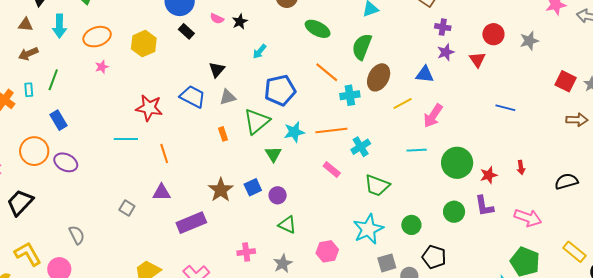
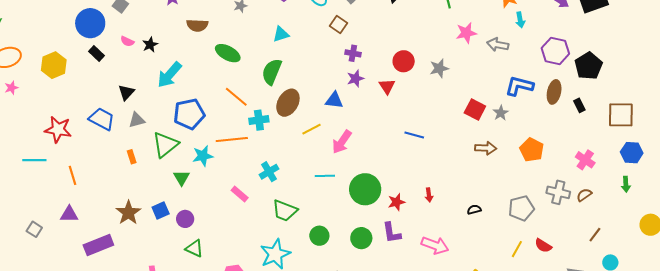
cyan arrow: (260, 51) -> (169, 75), size x1.8
orange line: (331, 130) -> (232, 139), moved
black semicircle: (566, 181) -> (474, 210), size x0.6
green circle: (411, 225) -> (319, 236), moved

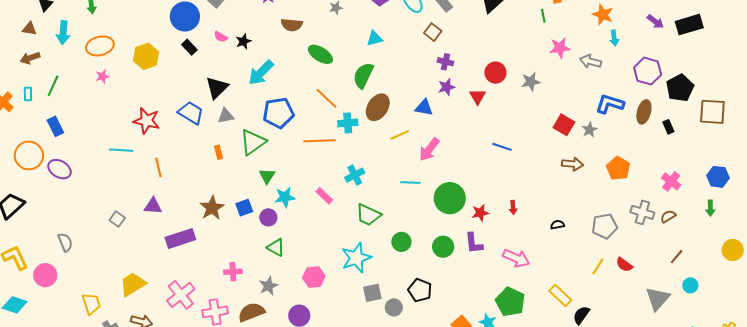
black triangle: (126, 92) -> (217, 88), size x1.4
brown square: (621, 115) -> (712, 112), moved
cyan star: (203, 156) -> (285, 197), moved

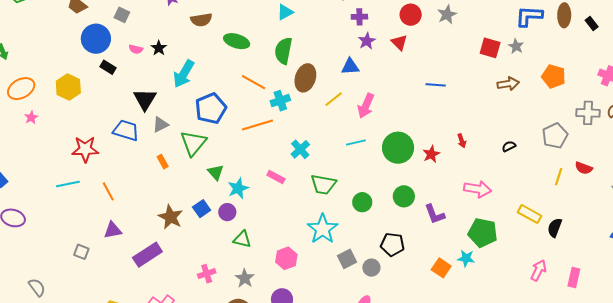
purple L-shape: (474, 243) -> (435, 214), moved

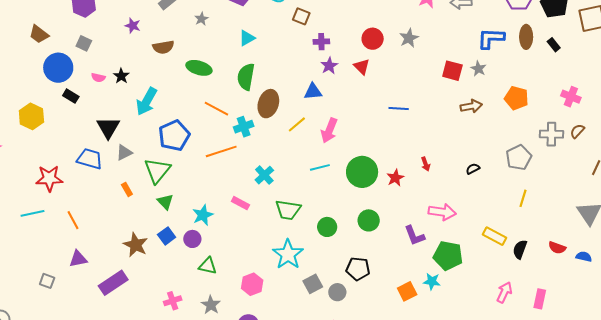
red semicircle: (584, 168) -> (557, 248), moved
green triangle: (216, 172) -> (165, 202), moved
purple L-shape: (435, 214) -> (415, 236), moved
orange square: (441, 268) -> (407, 291), turned 30

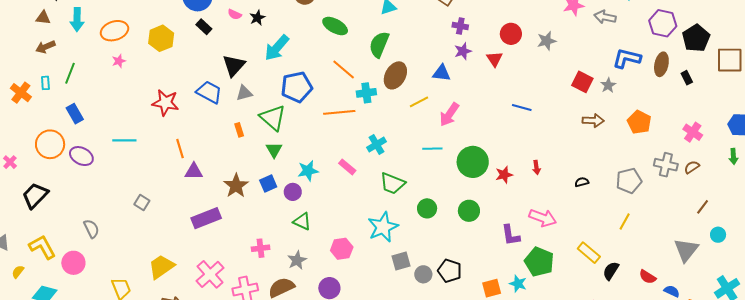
green triangle: (157, 171) -> (273, 118), turned -40
cyan line: (32, 213) -> (124, 140), moved
purple triangle: (78, 259) -> (194, 171), moved
black pentagon: (358, 269) -> (450, 271), moved

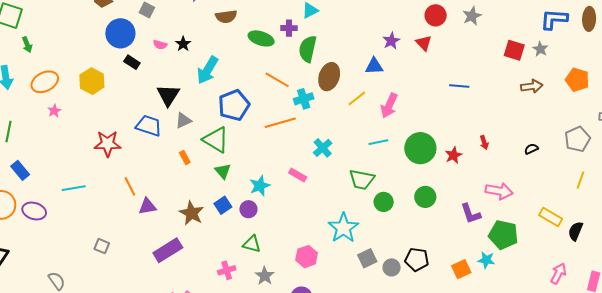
purple cross: (460, 26) -> (289, 28), moved
green trapezoid: (392, 183) -> (362, 179), moved
green triangle: (302, 221) -> (252, 244), moved

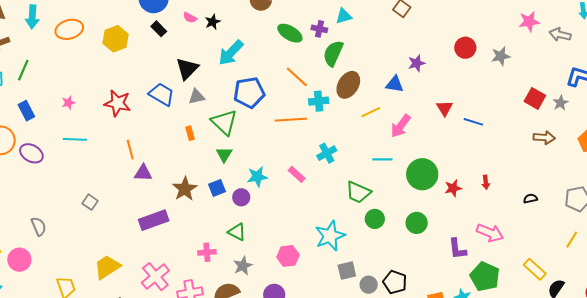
red triangle: (424, 43) -> (445, 108), moved
pink star: (54, 111) -> (68, 103), moved

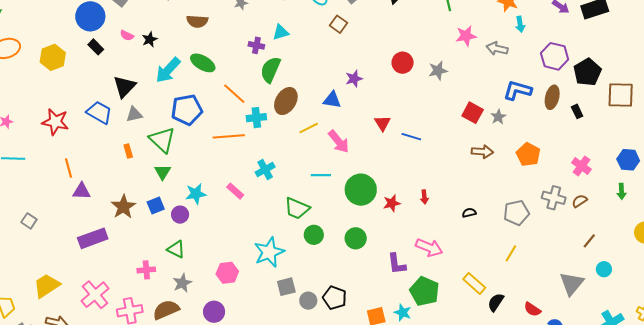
green ellipse: (290, 33) -> (203, 63), moved
pink arrow: (401, 126) -> (339, 142), turned -75

